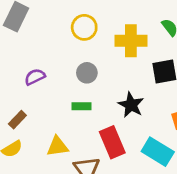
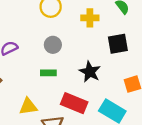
yellow cross: (131, 41) -> (90, 18), size x0.7
red rectangle: (112, 142) -> (74, 103), turned -45

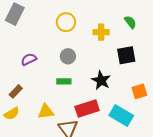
red rectangle: (74, 103) -> (87, 109), turned -40

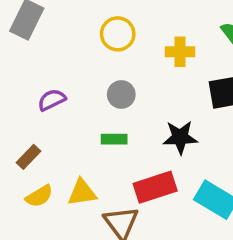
black star: (101, 80) -> (180, 137), turned -30
yellow semicircle: (12, 114) -> (39, 196), moved

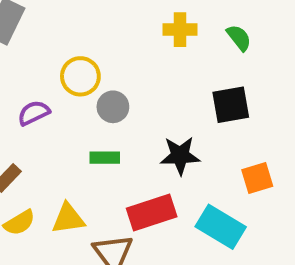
yellow circle: (118, 34) -> (80, 76), moved
yellow cross: (180, 52) -> (180, 30), moved

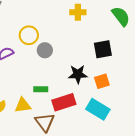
green semicircle: (239, 38) -> (121, 16), moved, size x1.5
green rectangle: (105, 158) -> (41, 89), moved
orange square: (257, 178) -> (102, 81), moved

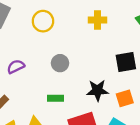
yellow circle: (29, 35) -> (43, 21), moved
green rectangle: (41, 89) -> (55, 98), moved

